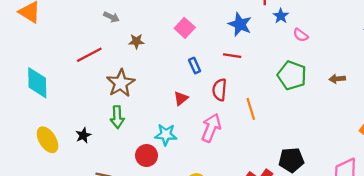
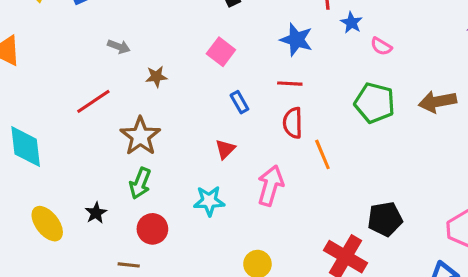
brown arrow: (337, 79) -> (437, 102), size x1.6
red semicircle: (220, 90) -> (293, 123), moved
green arrow: (117, 117) -> (140, 183), turned 30
red circle: (147, 156) -> (152, 229), moved

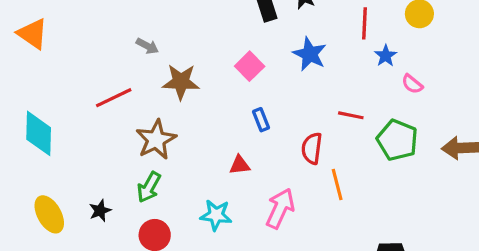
blue star: (296, 40) -> (310, 54), moved
brown star: (156, 77) -> (181, 82), size x1.6
red line: (290, 84) -> (351, 115), moved
red triangle: (225, 149) -> (240, 165), turned 30

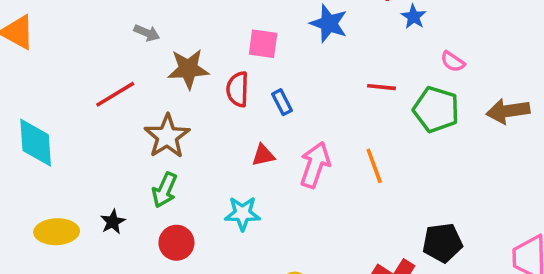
pink square: (250, 66) -> (263, 44), turned -32
pink semicircle: (412, 84) -> (453, 62), moved
red semicircle: (312, 148) -> (238, 89), moved
pink arrow: (280, 208) -> (315, 165), moved
yellow ellipse: (49, 214) -> (57, 232), turned -57

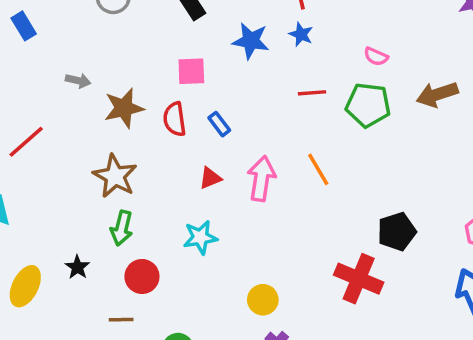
blue star: (414, 17) -> (301, 34), moved
red line: (115, 94) -> (26, 142), moved
yellow ellipse: (57, 232) -> (25, 286), turned -51

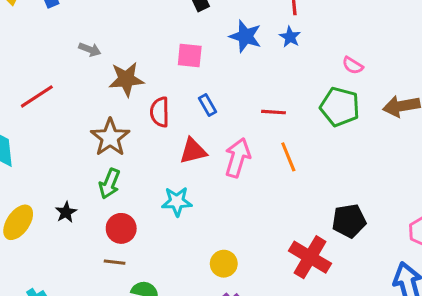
red line: (312, 93) -> (274, 112), moved
red semicircle: (175, 119) -> (160, 112), moved
red triangle: (210, 178) -> (193, 151), size x1.4
brown line: (121, 320) -> (115, 262), moved

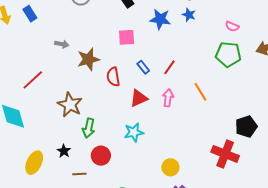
red line: (274, 112) -> (169, 67), moved, turned -49
brown star: (110, 137) -> (70, 105), moved
pink arrow: (238, 158) -> (168, 98), size x0.7
brown line: (115, 262) -> (79, 174), moved

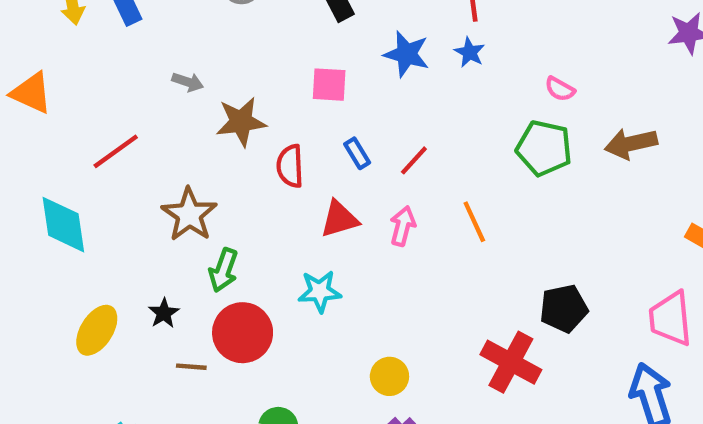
red circle: (101, 156) -> (243, 333), size x1.4

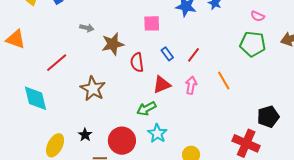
green arrow: (223, 270) -> (146, 109), moved, turned 48
cyan star: (320, 291) -> (157, 133), moved, turned -30

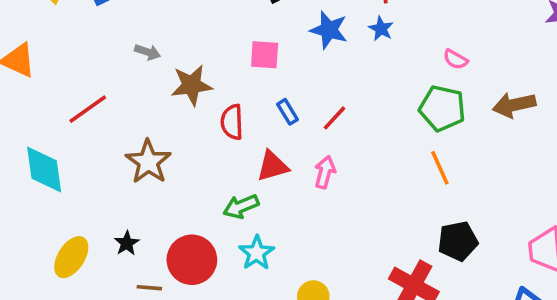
orange line: (224, 80) -> (440, 168), moved

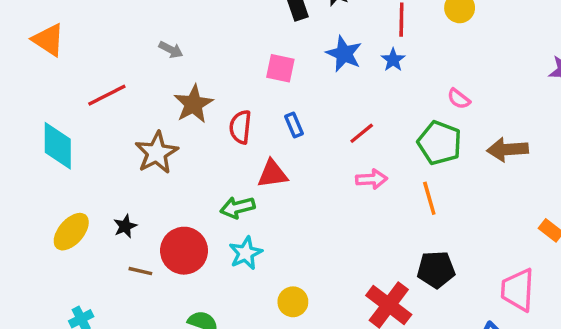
brown star: (192, 85) -> (193, 104), moved, turned -30
red line: (334, 118) -> (362, 133), moved
pink arrow: (325, 172) -> (372, 179), moved, turned 64

